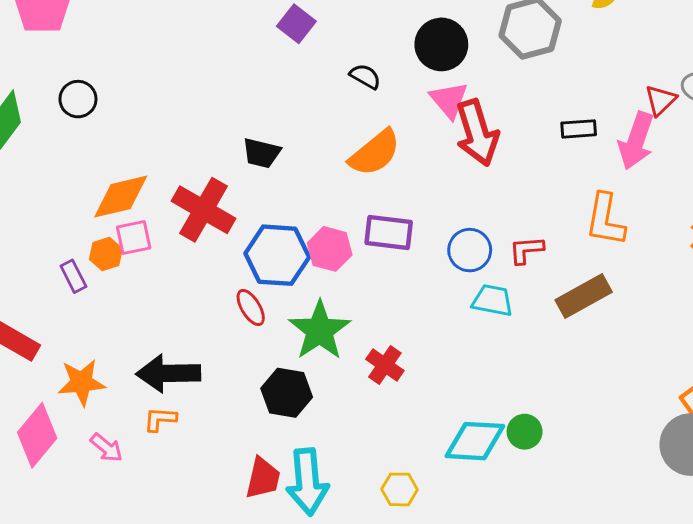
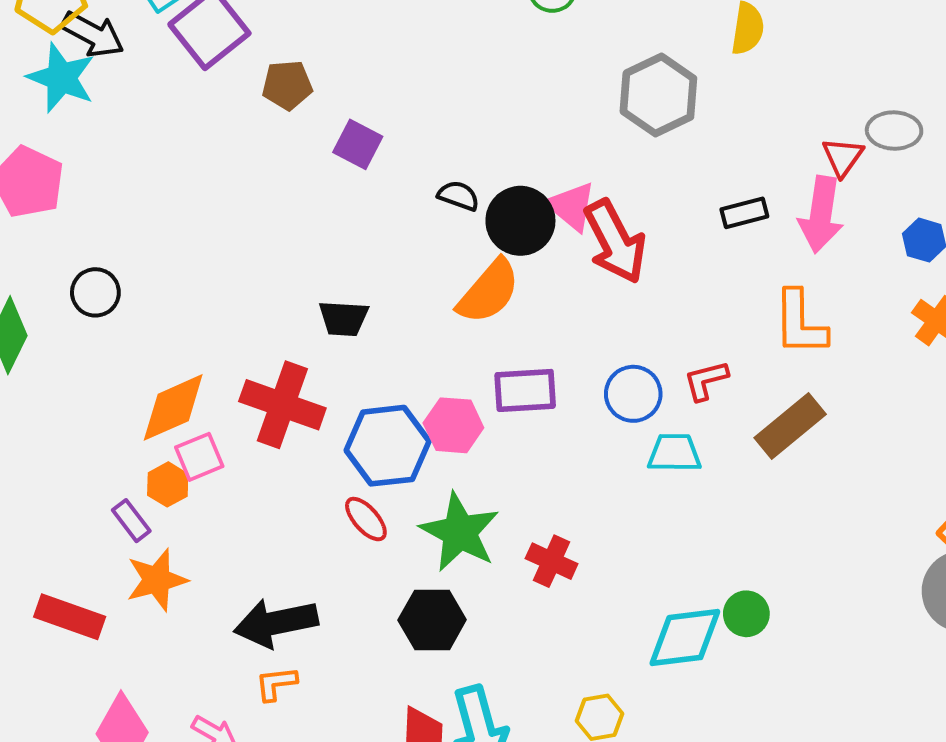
black circle: (441, 44) -> (520, 221), moved
orange star: (81, 382) -> (157, 580), moved

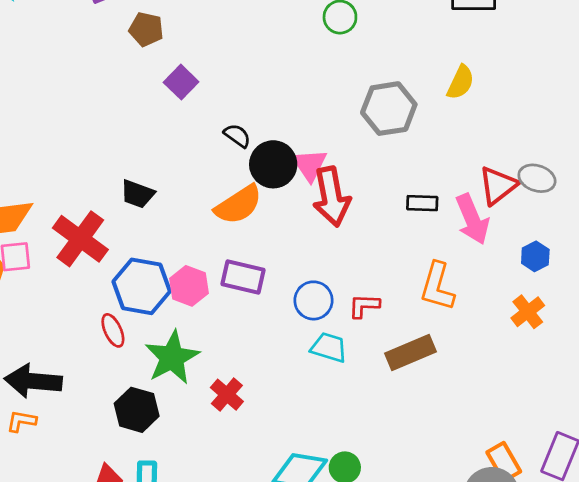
red triangle: (843, 157) -> (498, 186), size x1.4
pink arrow: (821, 215) -> (472, 219), turned -48

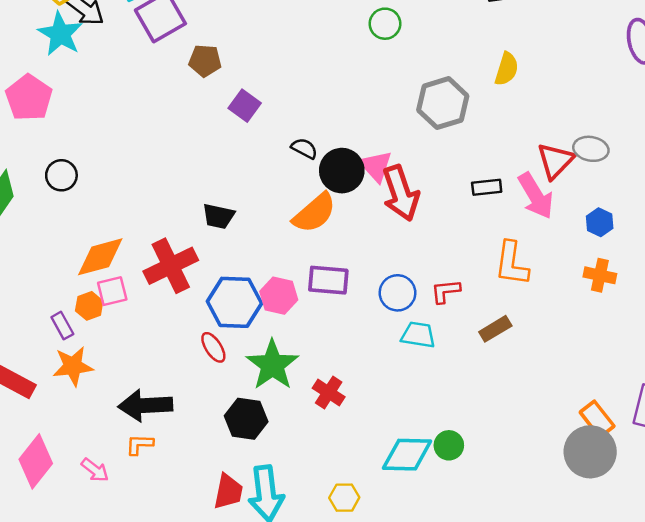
red cross: (80, 239) -> (171, 266), turned 36
orange cross: (528, 312) -> (600, 275), turned -32
brown rectangle: (411, 352) -> (495, 329), size x0.7

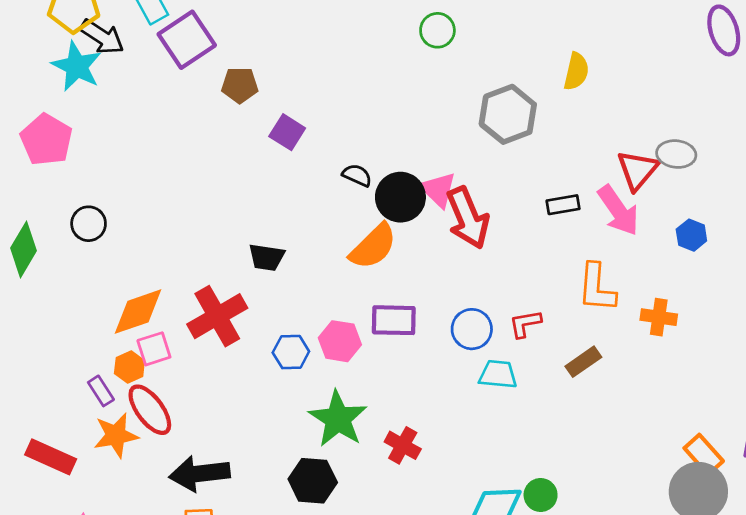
orange cross: (600, 275) -> (659, 317), moved
blue hexagon: (234, 302) -> (291, 352), size x0.6
red ellipse: (213, 347) -> (150, 410), moved, size x1.5

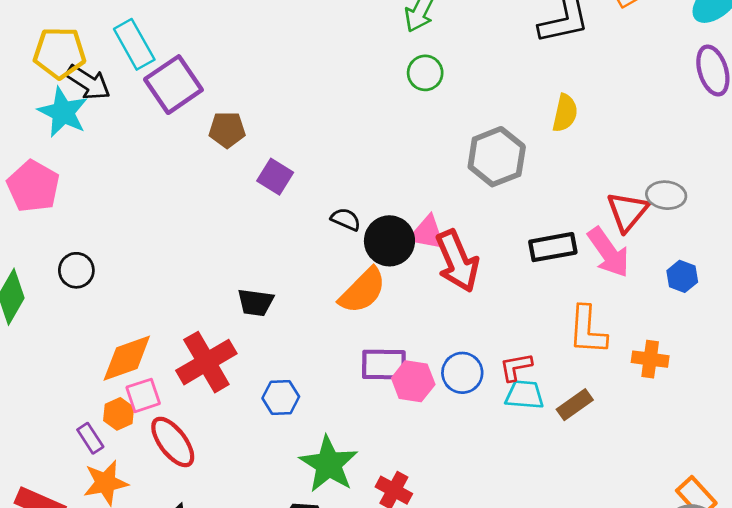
pink triangle: (438, 190) -> (427, 233), turned -33
black rectangle: (563, 205) -> (553, 247), size x1.4
pink hexagon: (340, 341) -> (413, 381), moved
cyan trapezoid: (498, 374) -> (525, 395), moved
red ellipse: (150, 410) -> (173, 442), moved

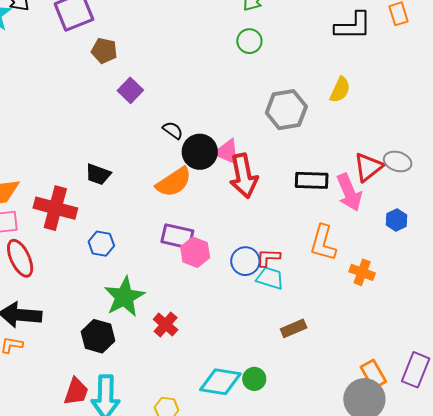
red cross: (206, 362) -> (55, 208), turned 33
blue circle: (462, 373) -> (245, 261), moved
brown rectangle: (575, 405) -> (294, 328), moved

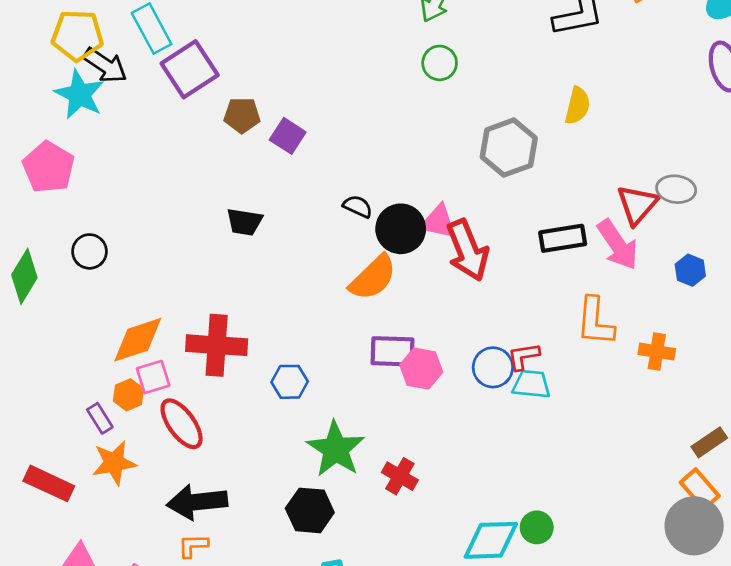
purple square: (130, 90) -> (288, 136), moved
black trapezoid: (98, 174) -> (244, 222), moved
brown rectangle: (294, 328) -> (709, 442), moved

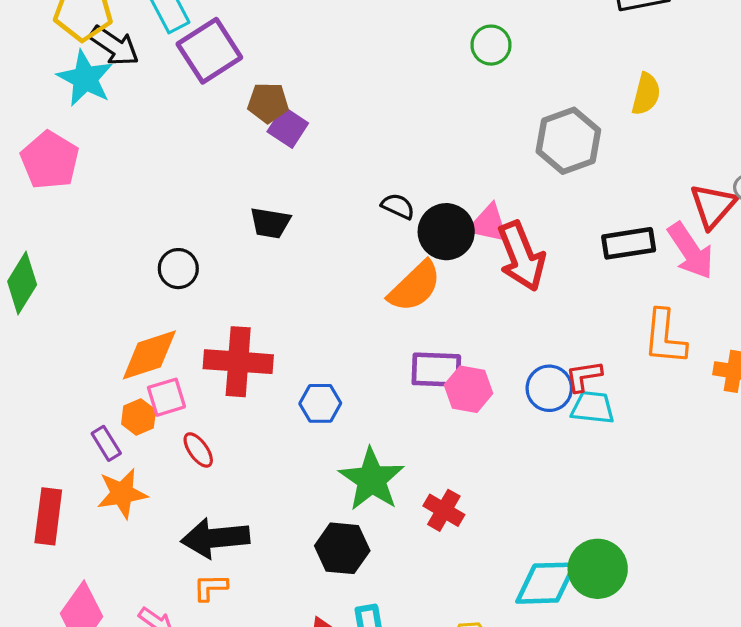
purple square: (288, 136) -> (288, 127), moved
black circle: (89, 251) -> (178, 269), moved
red ellipse: (182, 424) -> (198, 450), size x0.6
red rectangle: (49, 483) -> (48, 516), turned 72
green circle: (537, 527) -> (598, 569), size x1.6

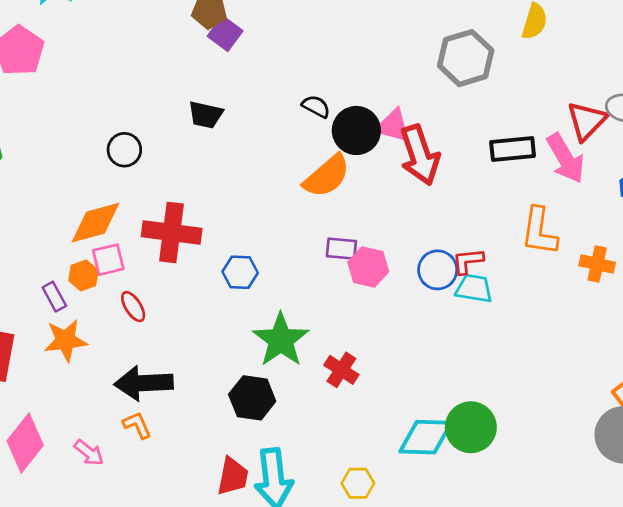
purple rectangle: (436, 370) -> (341, 249), size x0.7
orange L-shape: (210, 587) -> (137, 425), turned 64

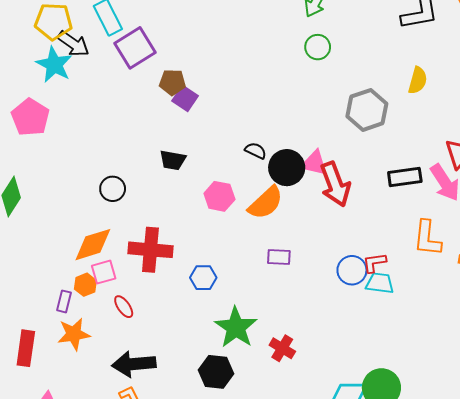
pink hexagon: (368, 267) -> (219, 196), moved
purple rectangle: (54, 297) -> (64, 301), turned 45

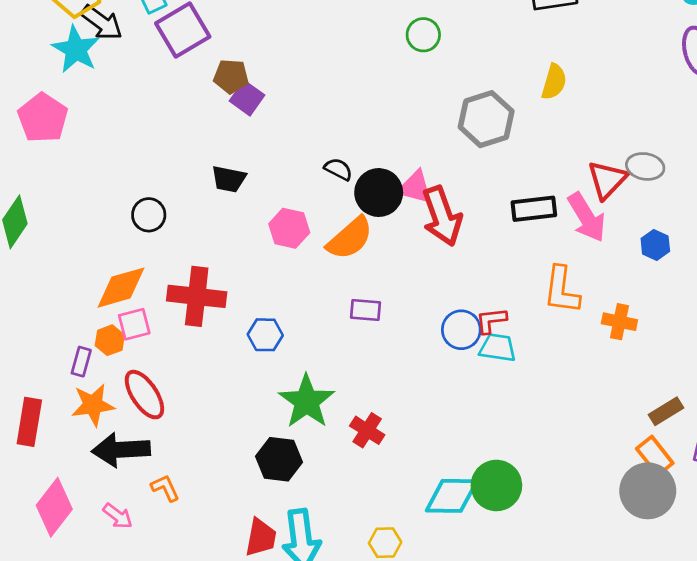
red ellipse: (124, 307) -> (144, 395), moved, size x1.6
black arrow: (134, 364) -> (121, 450), moved

